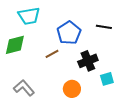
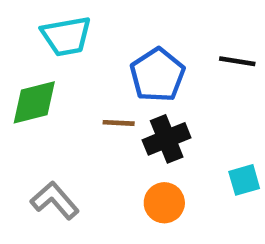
brown line: (52, 54) -> (119, 123), turned 32
black cross: (88, 61) -> (167, 139), moved

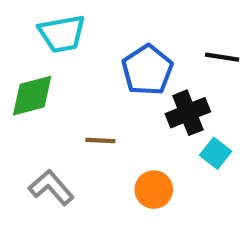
brown line: (119, 123) -> (100, 140), moved
black cross: (167, 139) -> (188, 113), moved
cyan square: (244, 180) -> (216, 153), moved, turned -36

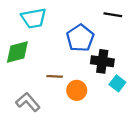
black line: (222, 57) -> (113, 15), moved
black cross: (188, 113) -> (102, 61), turned 30
orange circle: (154, 190) -> (77, 90), moved

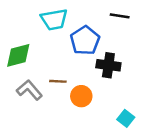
cyan trapezoid: (34, 18) -> (54, 20), moved
cyan square: (117, 83) -> (126, 118), moved
gray L-shape: (28, 102) -> (29, 90), moved

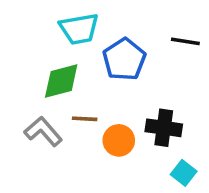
black line: (120, 16) -> (185, 41), moved
green diamond: (18, 55) -> (61, 81), moved
black cross: (108, 65) -> (164, 128), moved

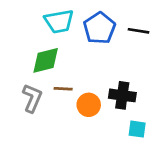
blue pentagon: (124, 59) -> (99, 28), moved
gray L-shape: (43, 131) -> (32, 98), turned 64
cyan square: (184, 173) -> (137, 129), turned -30

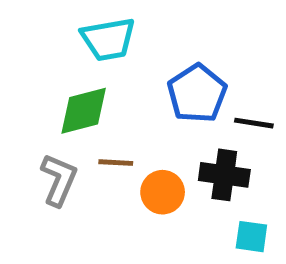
blue pentagon: (99, 28) -> (197, 93), moved
black line: (138, 31) -> (254, 123), moved

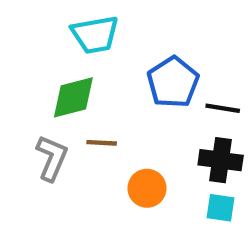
black cross: (224, 175) -> (221, 160), moved
orange circle: (163, 192) -> (147, 188), moved

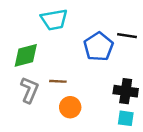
green diamond: (73, 97) -> (26, 55), moved
black line: (223, 108) -> (127, 36), moved
orange circle: (147, 188) -> (70, 107), moved

